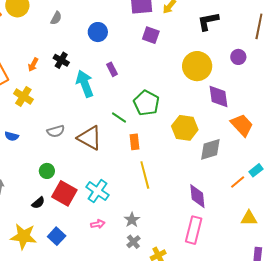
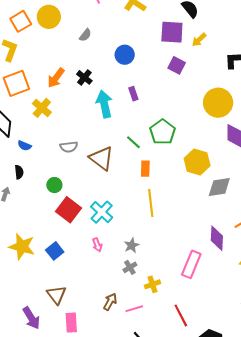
orange arrow: (33, 65) -> (56, 78), size x1.5
purple diamond: (197, 196) -> (217, 238), moved
black semicircle: (38, 203) -> (19, 172), moved, turned -64
pink arrow: (98, 224) -> (97, 245), turned 72

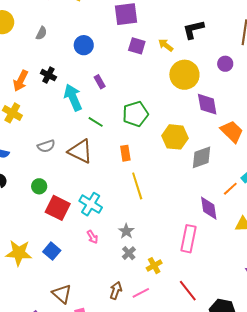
yellow arrow: (199, 40) -> (166, 45), moved, turned 91
green pentagon: (163, 132) -> (135, 114), turned 30
green line: (133, 142) -> (96, 122), moved

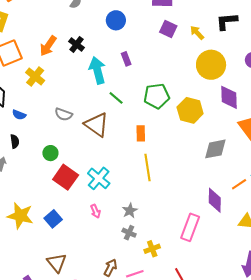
yellow hexagon: (175, 137) -> (190, 110), moved
gray semicircle: (46, 146) -> (64, 114), turned 30
gray cross: (129, 253) -> (129, 233), turned -32

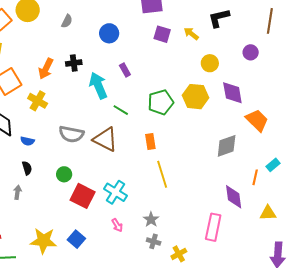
black cross: (77, 44) -> (74, 63), turned -35
yellow circle: (211, 65) -> (210, 63), size x0.6
yellow hexagon: (190, 110) -> (195, 97), moved
gray semicircle: (64, 114) -> (71, 134), size x1.4
orange line: (239, 184) -> (255, 177), turned -35

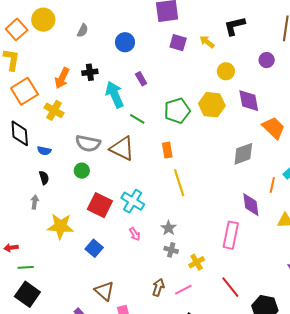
green circle: (64, 174) -> (82, 171), moved
yellow star: (43, 241) -> (60, 226), moved

